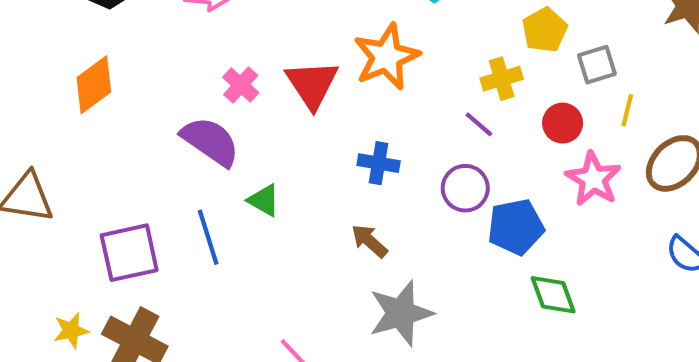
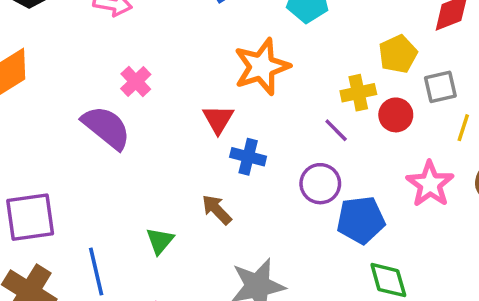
red triangle: (312, 84) -> (218, 119), moved, size x0.7
red circle: (563, 123) -> (396, 115), moved
green triangle: (264, 200) -> (160, 241), moved, turned 36
blue line: (208, 237) -> (96, 272), moved
brown arrow: (369, 241) -> (217, 210), moved

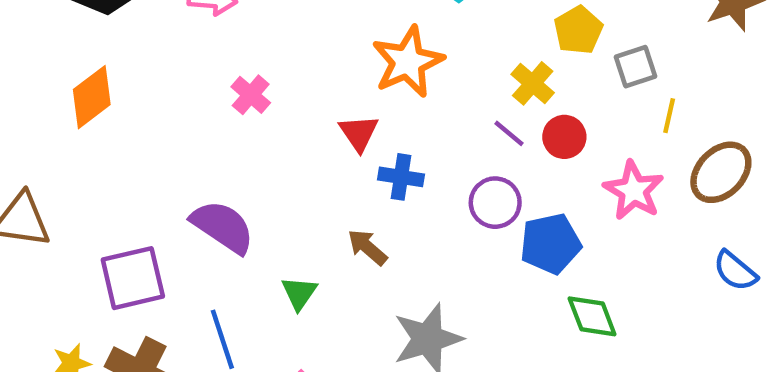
yellow cross: (358, 93) -> (533, 83), turned -32
red circle: (396, 115) -> (564, 137), moved
purple semicircle: (106, 127) -> (223, 227), moved

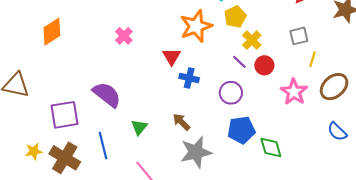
yellow pentagon: (578, 30) -> (235, 17), moved
blue pentagon: (550, 244) -> (241, 130), moved
brown arrow: (367, 247) -> (181, 122), moved

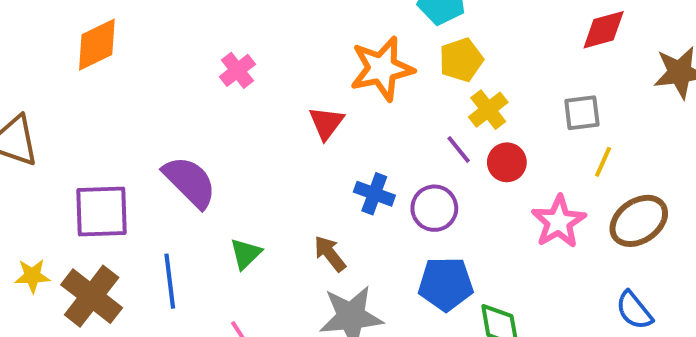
blue cross: (189, 78) -> (374, 194), moved

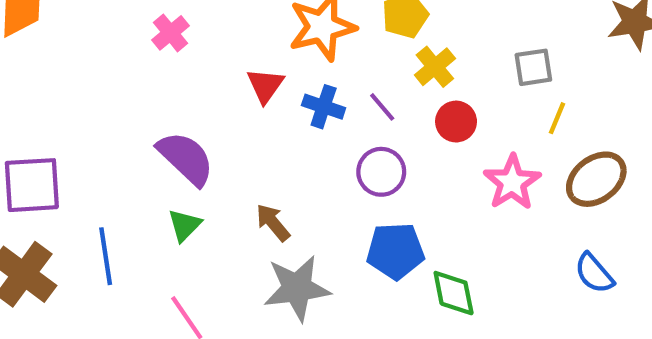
purple line: (459, 150) -> (382, 107), moved
purple semicircle: (190, 182) -> (186, 158), moved
blue cross: (374, 194) -> (324, 107), moved

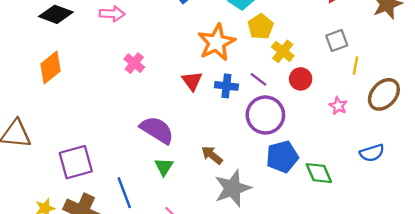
purple circle: (381, 172) -> (265, 115), size x1.4
pink star: (512, 182) -> (338, 106), size x0.6
blue semicircle: (594, 273) -> (372, 153), moved, turned -55

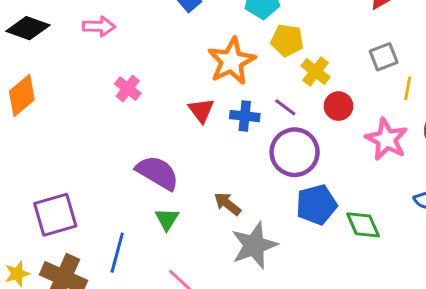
yellow pentagon: (261, 27) -> (287, 40), turned -30
pink star: (338, 106) -> (386, 139), size x1.8
blue line: (124, 193) -> (117, 253), turned 36

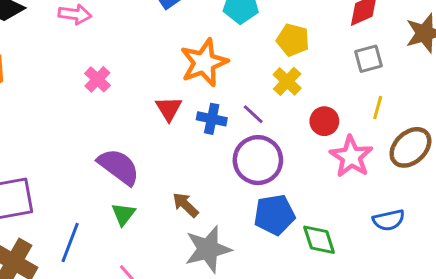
yellow pentagon: (287, 40) -> (293, 40), moved
gray square: (384, 57) -> (369, 59), moved
red circle: (338, 106) -> (324, 121), moved

